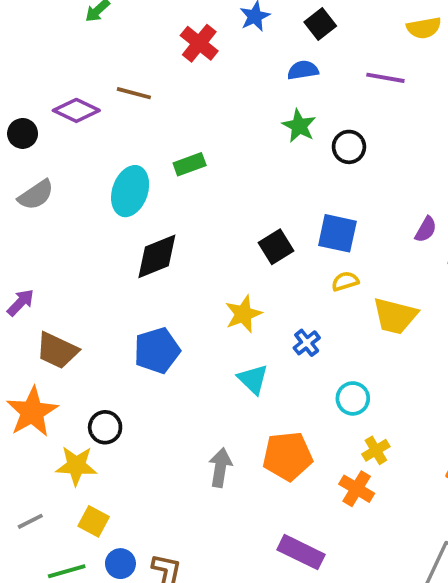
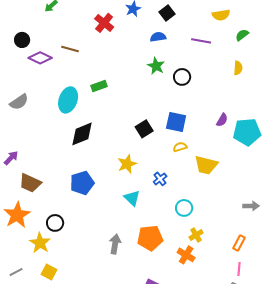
black circle: (23, 133) -> (22, 40), moved
yellow star: (76, 466) -> (40, 243), turned 30

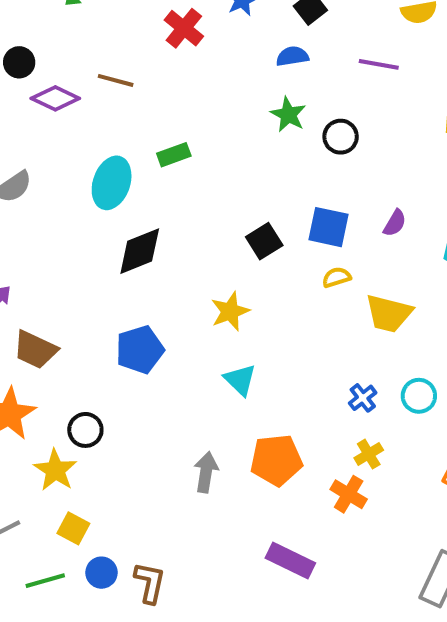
purple semicircle: (222, 120) -> (395, 223), moved
blue cross: (160, 179) -> (363, 398), moved
cyan circle: (184, 208) -> (419, 396), moved

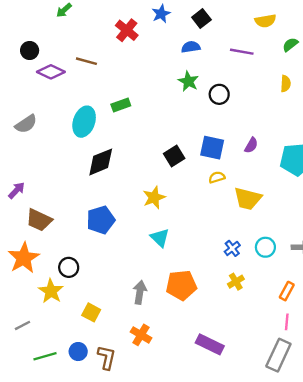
orange cross: (349, 494) -> (141, 335), moved
yellow square: (73, 528) -> (91, 312), moved
purple rectangle: (290, 561) -> (210, 344), moved

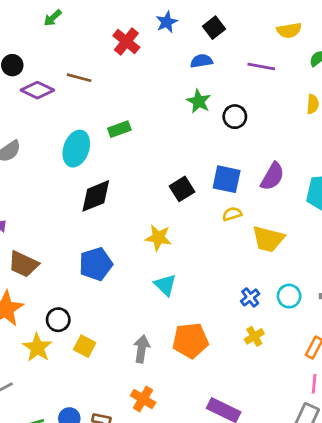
purple semicircle: (251, 145) -> (272, 176), size x1.5
yellow star: (154, 197) -> (158, 238), turned 30
yellow square: (91, 312) -> (85, 346), moved

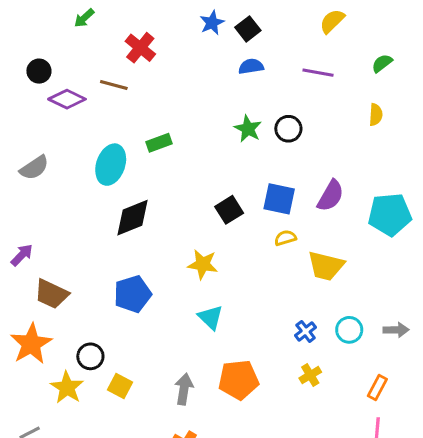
black square: (214, 28) -> (248, 29), moved
yellow semicircle: (289, 30) -> (332, 21), moved, turned 145
red cross: (126, 41) -> (140, 48), moved
green star: (199, 101) -> (248, 129), moved

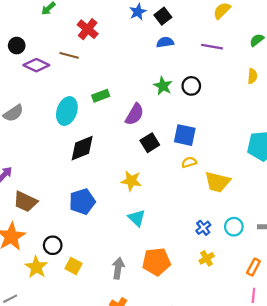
purple semicircle: (331, 196) -> (135, 114), moved

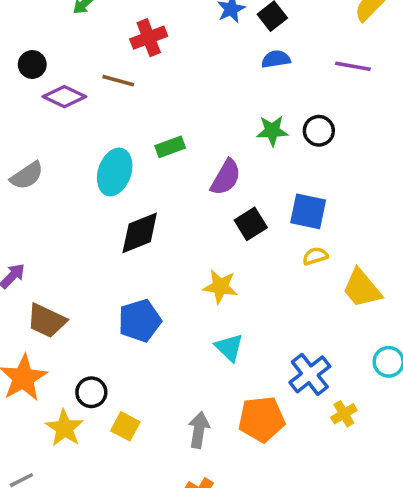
red cross: (88, 29) -> (149, 38), turned 30
green star: (163, 86) -> (272, 131), turned -30
yellow trapezoid: (217, 182) -> (362, 288), turned 36
blue cross: (203, 228) -> (310, 374), moved, size x1.6

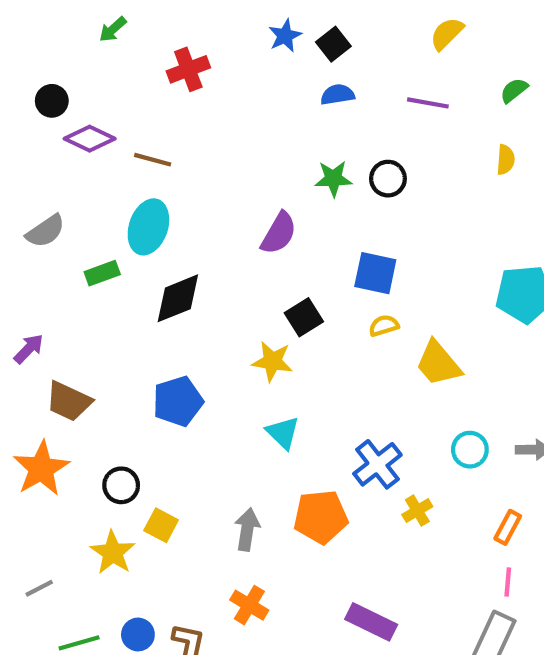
brown line: (118, 81) -> (153, 160), moved
green rectangle: (170, 147) -> (102, 273), moved
black square: (251, 224) -> (304, 317), moved
yellow star: (64, 428) -> (113, 553), moved

